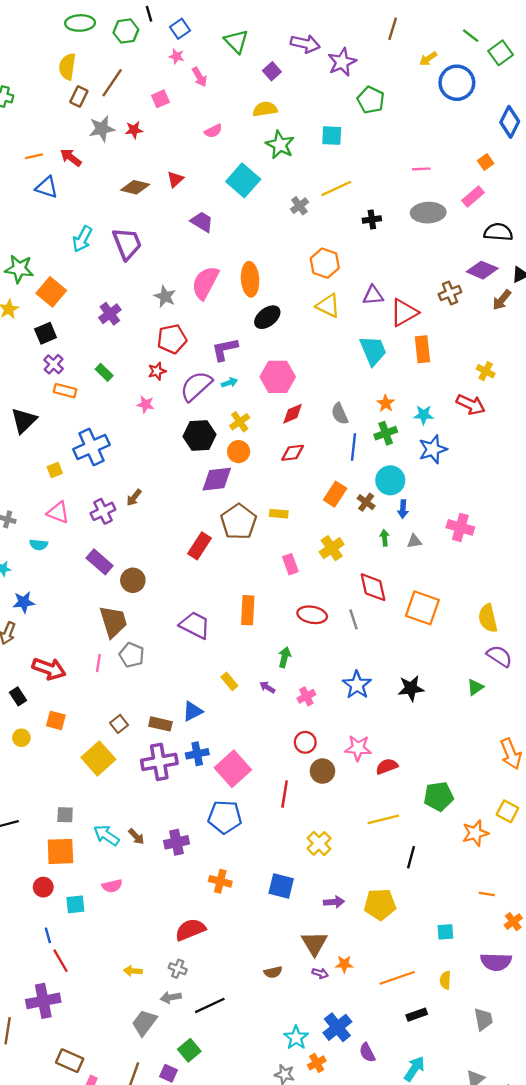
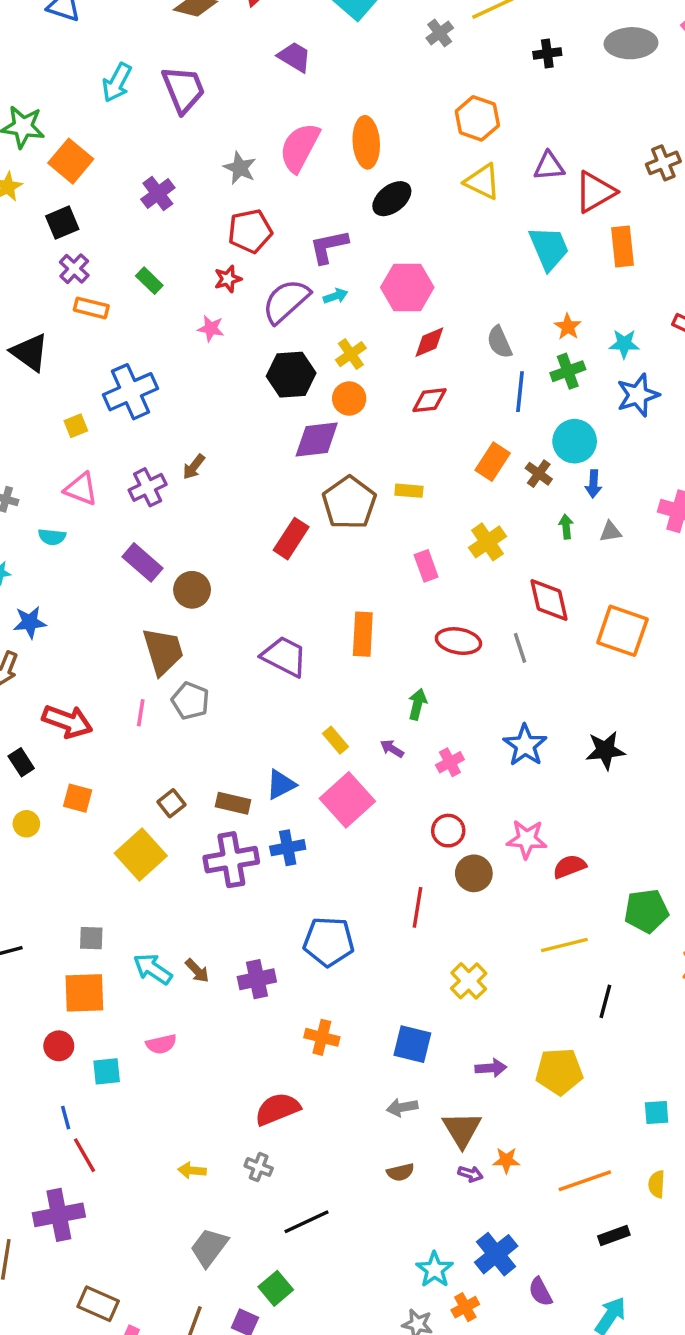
black triangle: (24, 421) -> (30, 352), turned -40
pink square: (233, 769) -> (347, 800), moved
gray arrow: (171, 997) -> (402, 1107), moved

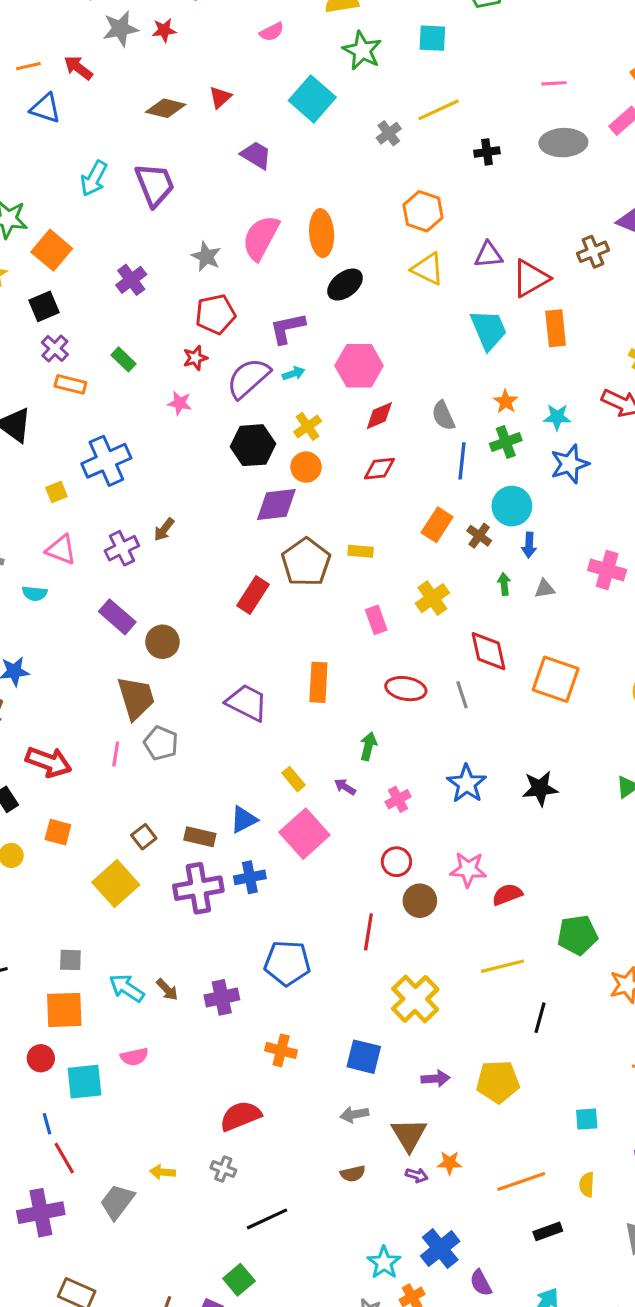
yellow cross: (469, 981) -> (415, 999), size x1.4
cyan square: (107, 1071) -> (84, 1082), size x1.4
gray trapezoid: (209, 1247) -> (117, 1202), moved

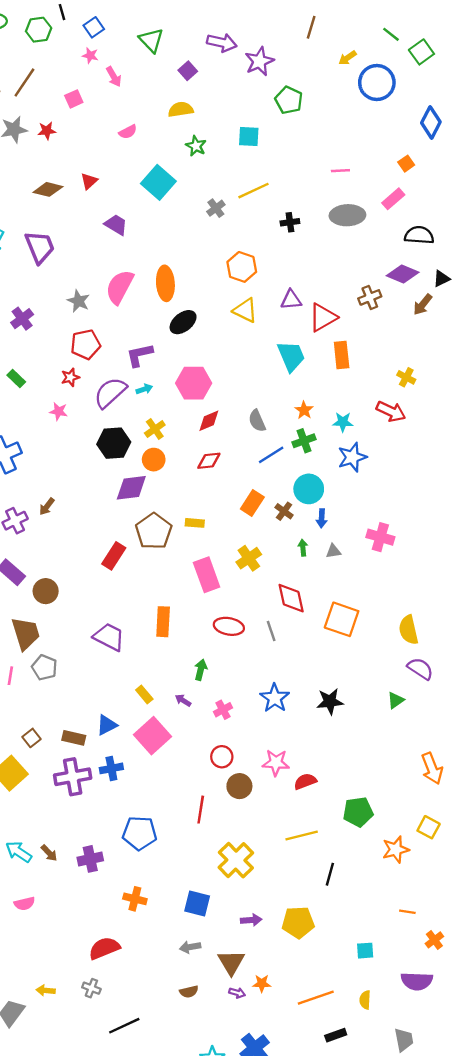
green star: (362, 51) -> (196, 146), size x0.7
blue line: (462, 461) -> (271, 455), turned 52
pink rectangle: (376, 620) -> (207, 575), size x1.6

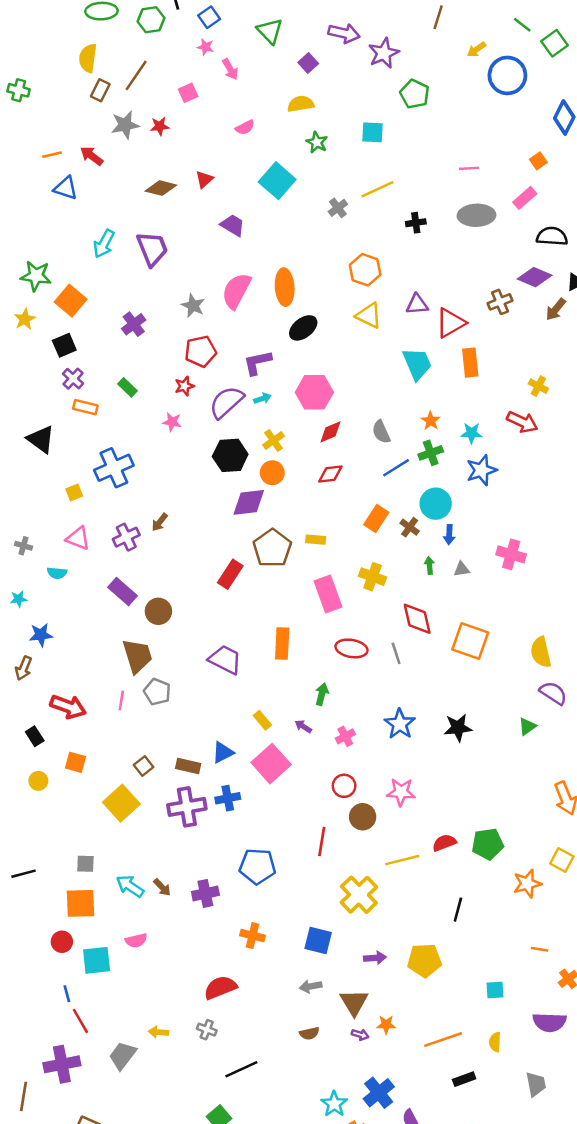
yellow cross: (249, 558) -> (373, 577), turned -35
red semicircle: (305, 781) -> (444, 843), moved
yellow line: (302, 835) -> (402, 860), moved

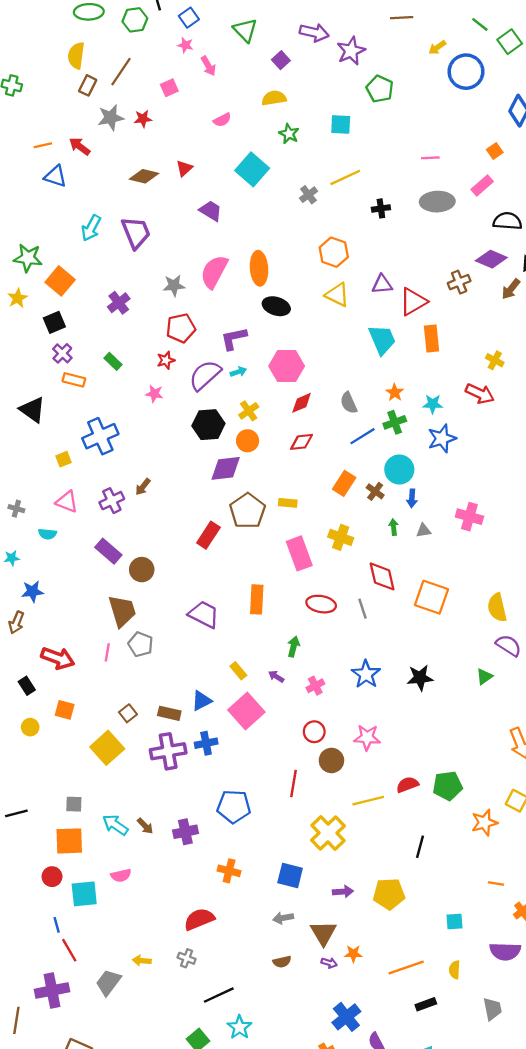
brown line: (438, 17) -> (402, 18), turned 70
gray star: (193, 306) -> (174, 286), turned -30
black ellipse: (303, 328) -> (276, 306), turned 55
cyan star: (334, 1104) -> (239, 1027), moved

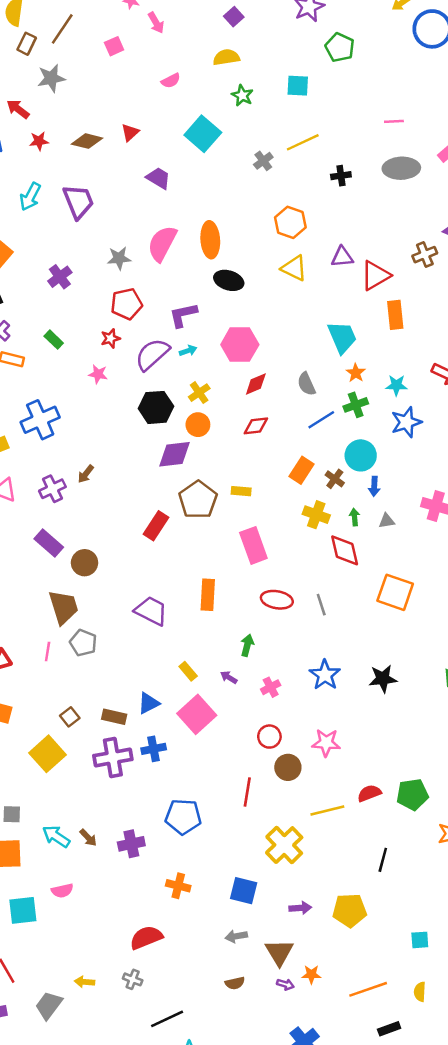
red star: (143, 119) -> (39, 141), moved
cyan trapezoid: (382, 340) -> (342, 337), moved
yellow cross: (341, 537) -> (316, 515), moved
red diamond: (382, 576) -> (345, 550), moved

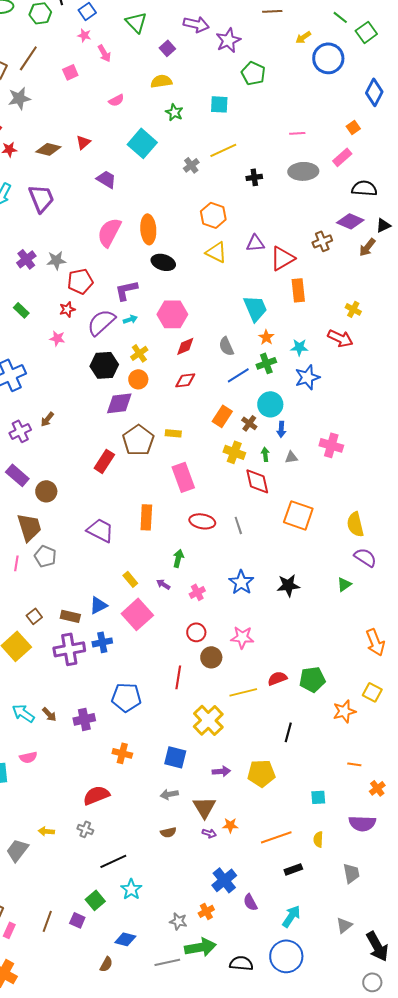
gray star: (119, 258) -> (56, 260), moved

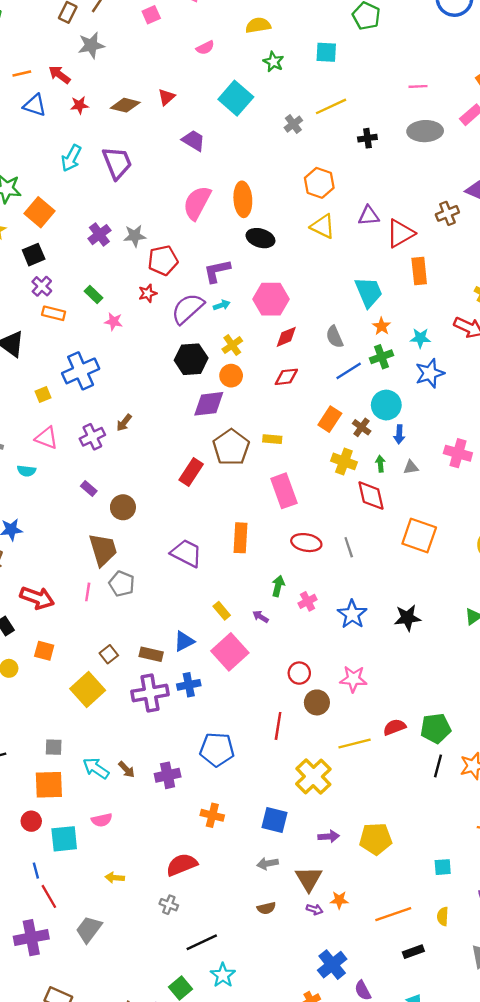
pink star: (57, 338) -> (114, 322), moved
purple rectangle: (17, 475) -> (89, 488), size x0.6
pink cross: (197, 592) -> (308, 601), moved
black line: (288, 732) -> (438, 766), moved
yellow arrow: (46, 831) -> (115, 878), moved

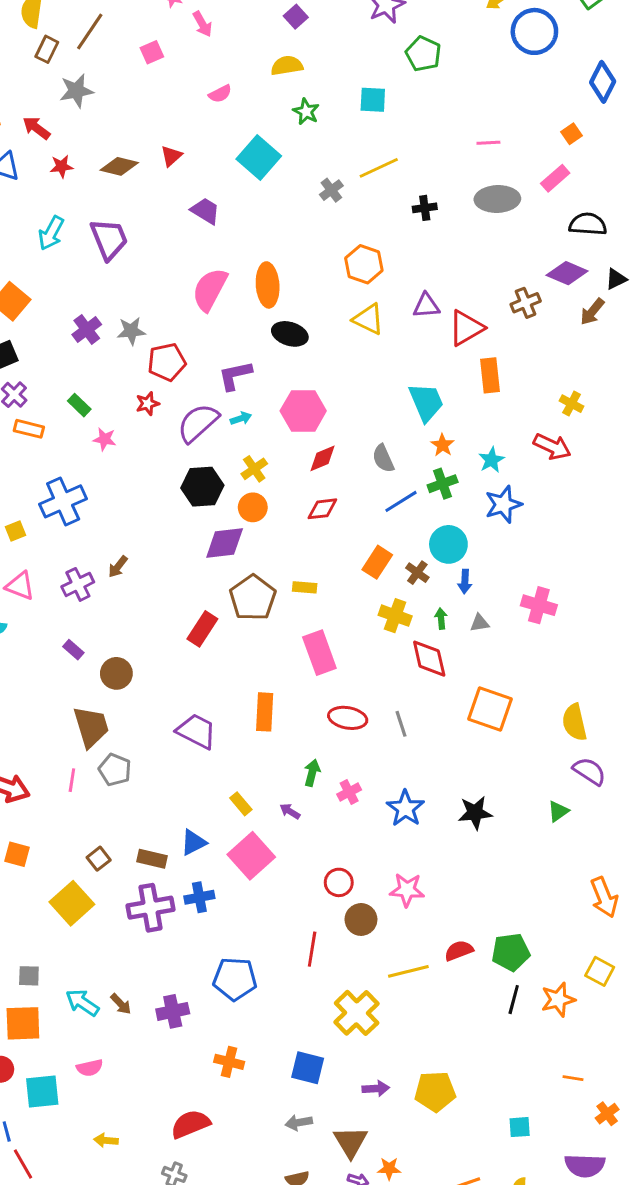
cyan star: (420, 338) -> (491, 460), turned -30

